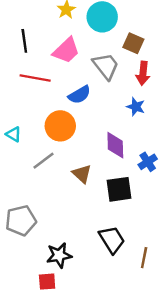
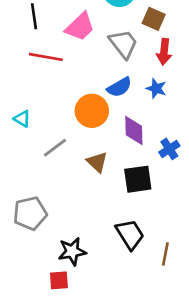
blue semicircle: (79, 95) -> (119, 87), moved
orange circle: (60, 126) -> (92, 111), moved

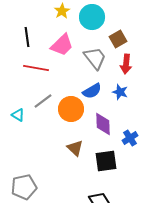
brown square: (154, 19) -> (118, 39), turned 36
gray line: (55, 148) -> (43, 101), moved

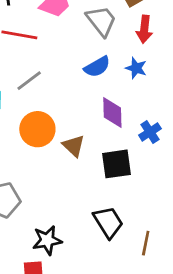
orange circle: (71, 109) -> (37, 129), moved

